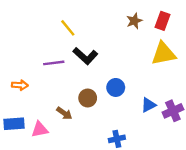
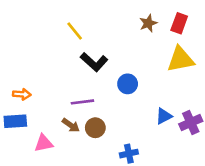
purple line: (54, 63) -> (82, 102), moved
blue circle: (116, 87) -> (128, 84), moved
brown circle: (88, 98) -> (95, 128), moved
blue rectangle: (14, 124) -> (15, 121), moved

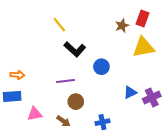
brown star: (148, 23) -> (122, 26), moved
brown arrow: (71, 125) -> (63, 121), moved

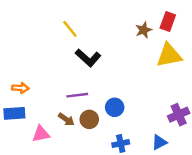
blue circle: (101, 67) -> (115, 107), moved
blue triangle: (130, 92) -> (159, 142), moved
brown arrow: (63, 121) -> (66, 119), moved

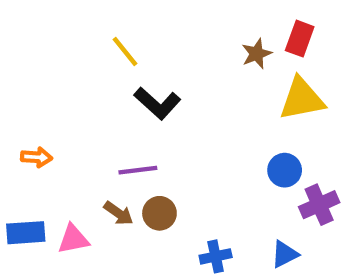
blue circle: (115, 107) -> (285, 170), moved
blue rectangle: (14, 113) -> (26, 233), moved

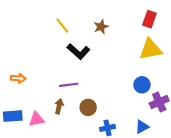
brown star: (257, 54) -> (101, 27), moved
brown arrow: (119, 213) -> (59, 106), turned -112
brown circle: (159, 213) -> (88, 107), moved

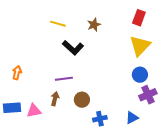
yellow line: (62, 26) -> (58, 24), turned -35
yellow triangle: (151, 49) -> (140, 46), turned -35
orange arrow: (18, 78) -> (17, 73), turned -80
blue circle: (142, 85) -> (140, 75), moved

